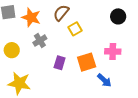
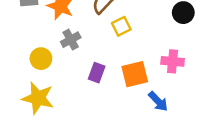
yellow circle: (12, 50) -> (41, 59), moved

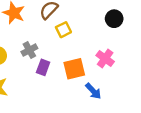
gray cross: (71, 40) -> (29, 50), moved
pink cross: (173, 61) -> (105, 58), turned 30

